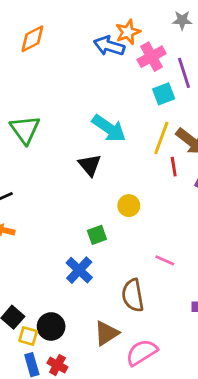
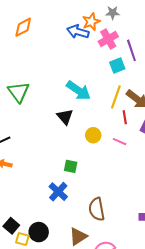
gray star: (182, 20) -> (113, 13), moved
yellow circle: (129, 206) -> (93, 135), moved
green square: (97, 235) -> (71, 166), turned 32
pink line: (165, 260) -> (120, 142), moved

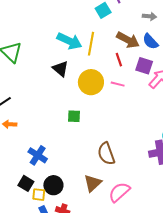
yellow line: (116, 97) -> (91, 44), moved
yellow circle: (93, 135) -> (91, 82), size x1.6
blue cross: (58, 192) -> (38, 155), moved

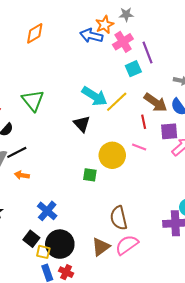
yellow line: (91, 44) -> (117, 102), turned 30
purple square: (144, 66) -> (169, 131), turned -30
yellow circle: (91, 82) -> (112, 155), moved
black circle: (53, 185) -> (60, 244), size x1.4
pink semicircle: (119, 192) -> (127, 245), moved

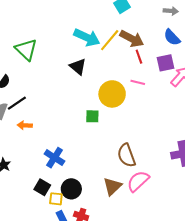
brown arrow: (155, 102) -> (132, 39), moved
black circle: (60, 244) -> (71, 189), size x0.7

